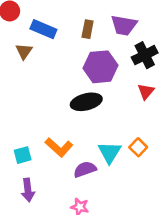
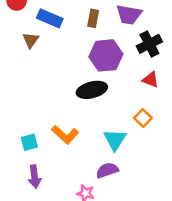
red triangle: (146, 91) -> (151, 80), turned -48
orange square: (138, 147) -> (143, 118), moved
purple semicircle: (85, 169) -> (107, 170), moved

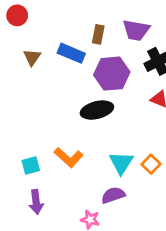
blue rectangle: (50, 18) -> (71, 53), moved
orange square: (143, 118) -> (151, 164), moved

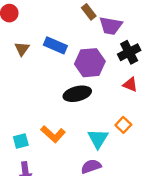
brown rectangle: (98, 34) -> (89, 12), moved, turned -49
orange square: (151, 164) -> (123, 125), moved

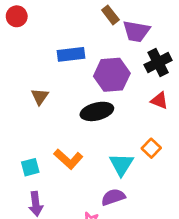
blue rectangle: (55, 45) -> (71, 54), turned -30
brown triangle: (22, 49) -> (40, 96), moved

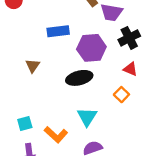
orange square: (151, 148) -> (121, 95), moved
orange L-shape: (68, 159) -> (56, 135), moved
cyan triangle: (121, 164) -> (87, 117), moved

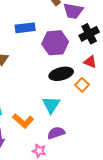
black ellipse: (79, 78) -> (61, 74), moved

